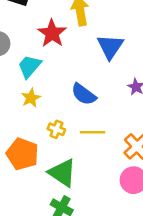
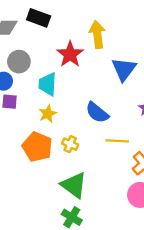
cyan trapezoid: (29, 66) -> (48, 84), turned -40
yellow line: (93, 132) -> (117, 141), moved
orange pentagon: (22, 154) -> (37, 147), moved

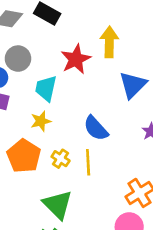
yellow line: (117, 141) -> (88, 162), moved, turned 75

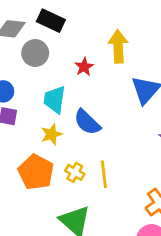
gray circle: (18, 59) -> (35, 53), moved
red star: (76, 59) -> (84, 67), size x0.6
blue semicircle: (96, 128) -> (87, 122), moved

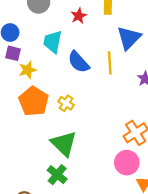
yellow star: (51, 134) -> (28, 70), moved
yellow line: (104, 174) -> (110, 63), moved

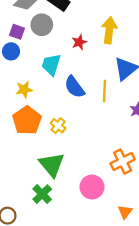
purple square: (13, 53) -> (17, 32), moved
pink circle: (127, 163) -> (92, 187), moved

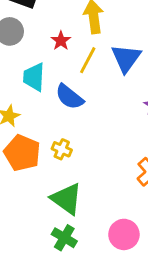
yellow line: (105, 91) -> (88, 60), moved, turned 40
pink circle: (92, 187) -> (124, 234), moved

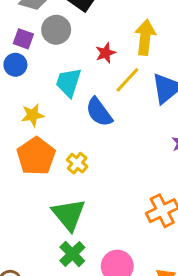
green cross: (64, 238) -> (72, 254), moved

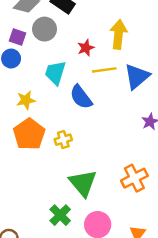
yellow line: (127, 80) -> (104, 70), turned 40
yellow cross: (77, 163) -> (63, 140), turned 35
green triangle: (69, 215) -> (83, 183), moved

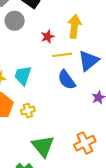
cyan trapezoid: (55, 73) -> (23, 75), moved
blue semicircle: (81, 97) -> (67, 80), moved

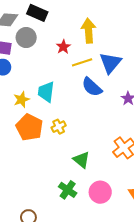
green triangle: (43, 146) -> (82, 160), size x0.7

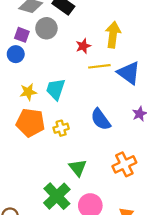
blue triangle: (110, 63) -> (129, 73), turned -45
blue semicircle: (92, 87) -> (101, 119), moved
orange pentagon: (29, 127) -> (30, 123), turned -30
green cross: (68, 190) -> (57, 196), size x1.4

